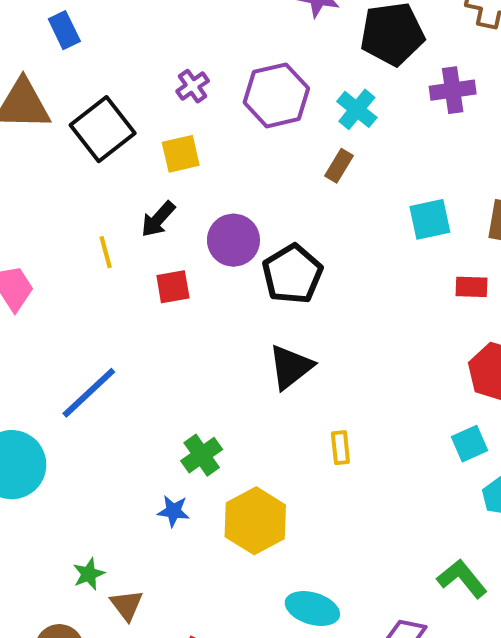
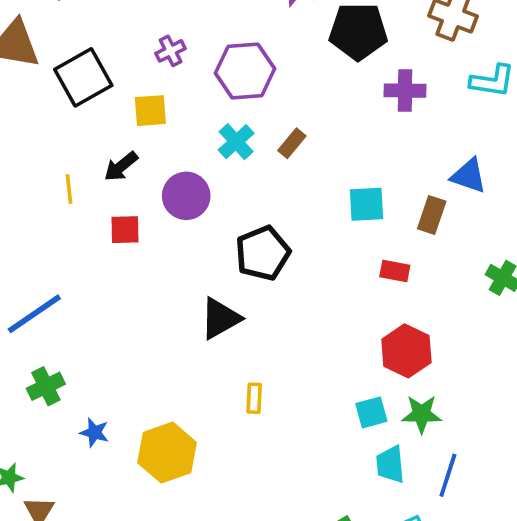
cyan cross: (357, 109) -> (236, 142), moved
black pentagon: (292, 274) -> (263, 253), moved
green cross: (202, 455) -> (46, 386), moved

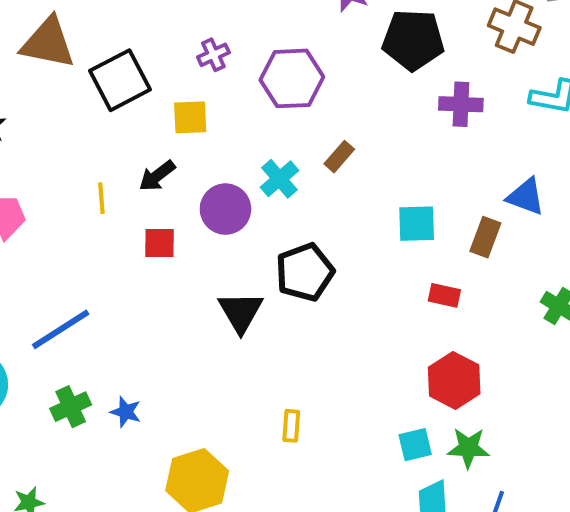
cyan cross: (236, 142) -> (279, 179), moved
black triangle: (220, 318) -> (241, 312), moved, turned -33
blue star: (94, 432) -> (126, 412), moved

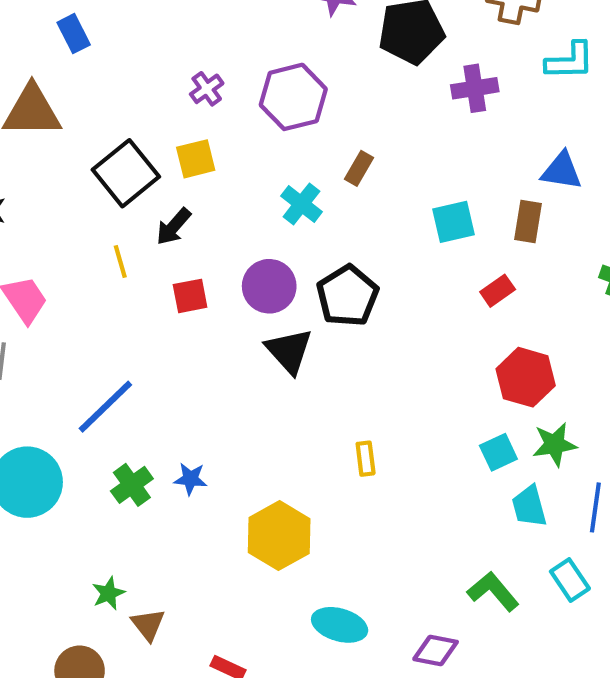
black square: (120, 80) -> (126, 173), moved
purple circle: (225, 209) -> (269, 286), moved
red rectangle: (444, 295) -> (498, 291), turned -36

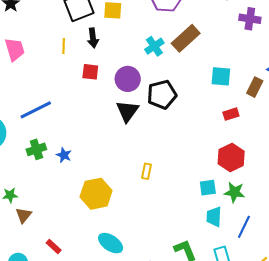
brown rectangle: (359, 168) -> (186, 38), size x1.8
black arrow: (174, 227) -> (93, 38), turned -66

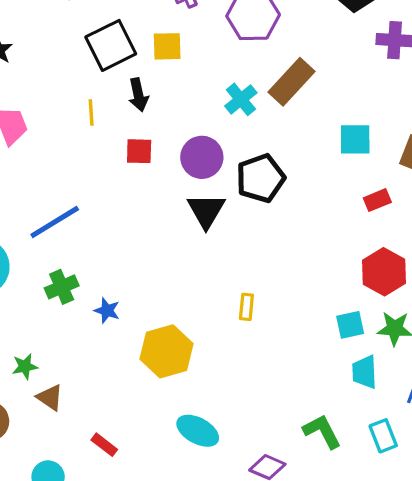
blue star: (64, 155) -> (107, 311), moved
brown triangle: (24, 215) -> (50, 397), turned -30

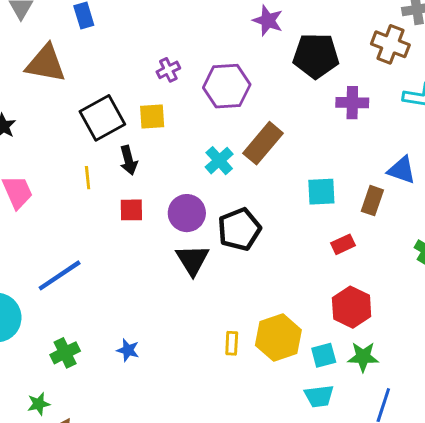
green cross: (62, 287) -> (65, 353), moved
blue star: (107, 311) -> (128, 350), moved
yellow hexagon: (166, 351) -> (278, 338), moved
cyan trapezoid: (365, 372) -> (319, 396), moved, turned -92

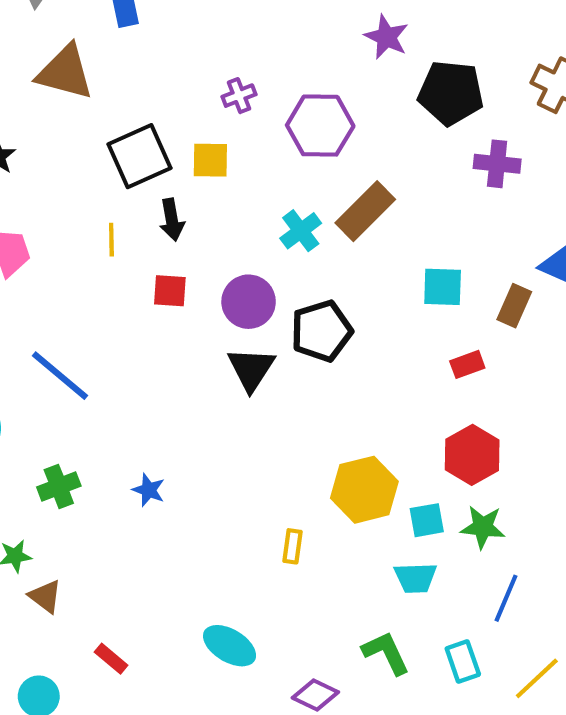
blue line: (60, 275) -> (60, 376), turned 69
yellow rectangle: (232, 343) -> (293, 546), moved

